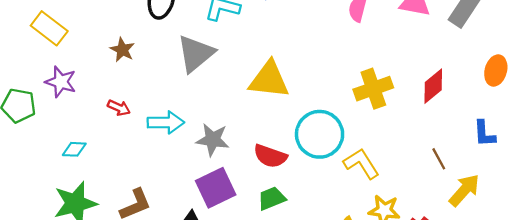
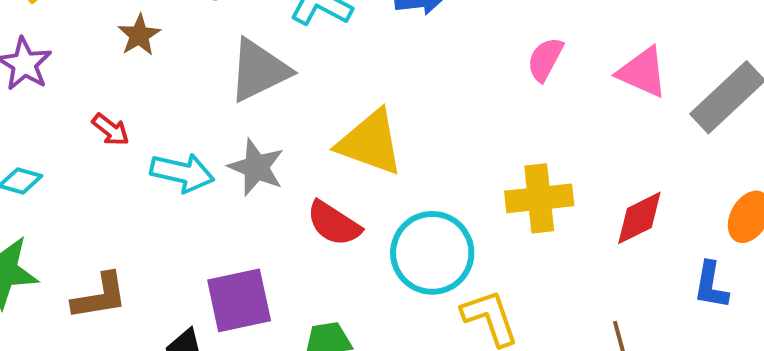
blue L-shape: (484, 134) -> (711, 285), moved
gray star: (213, 140) -> (256, 167), moved
red semicircle: (270, 156) -> (334, 223), moved

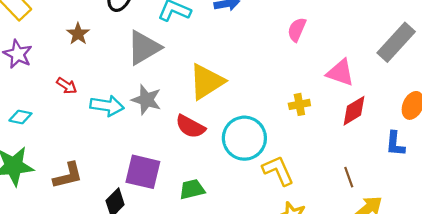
pink triangle: (642, 72) -> (340, 73), moved
yellow triangle: (370, 143) -> (206, 82), turned -48
yellow cross: (539, 198) -> (299, 104), size x0.6
purple square: (239, 300) -> (143, 172), turned 30

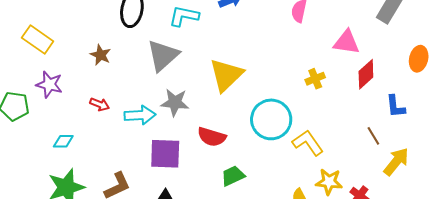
red semicircle: (190, 127) -> (212, 137), moved
blue L-shape: (395, 144) -> (395, 106), moved
purple square: (143, 172) -> (165, 154), moved

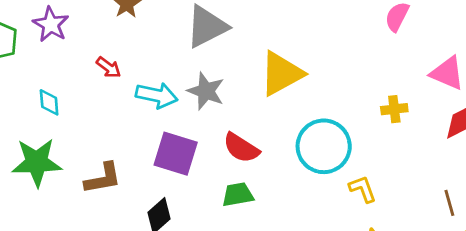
cyan diamond: (63, 141) -> (49, 102), turned 70
yellow L-shape: (308, 143) -> (363, 189), size x0.7
green trapezoid: (233, 176) -> (238, 195), moved

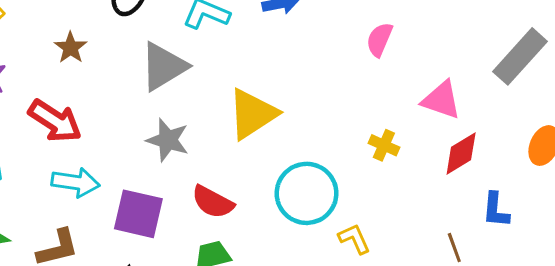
red arrow: (109, 67) -> (55, 121), size x1.8
cyan arrow: (157, 95) -> (76, 182), moved
yellow cross: (394, 109) -> (384, 145), turned 35

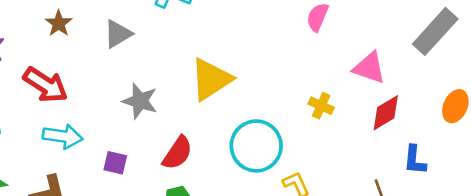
gray triangle: (164, 66) -> (118, 34), moved, size x0.7
red semicircle: (213, 202) -> (178, 153), turned -84
purple square: (138, 214) -> (115, 163), size x0.6

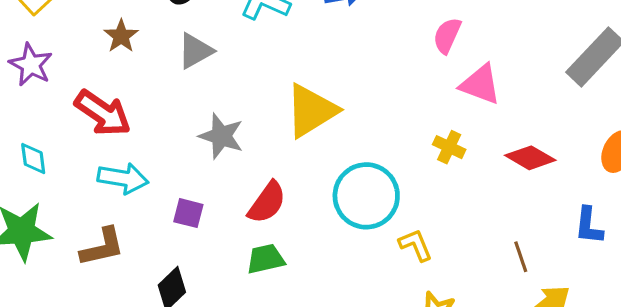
pink triangle: (369, 68) -> (480, 84), moved
red diamond: (386, 113) -> (530, 158), turned 60
blue L-shape: (415, 160) -> (589, 226), moved

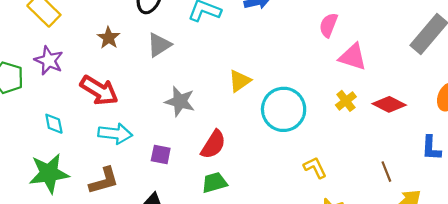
yellow triangle: (311, 111) -> (240, 81), size x0.6
yellow cross: (449, 147) -> (346, 101), moved, turned 30
cyan circle: (366, 196) -> (284, 109), moved

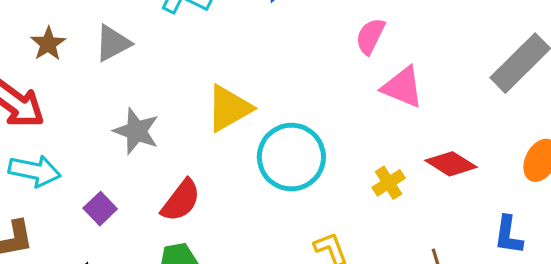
brown star: (109, 38) -> (48, 44), moved
yellow triangle: (240, 81) -> (229, 108), size x1.4
yellow cross: (346, 101) -> (389, 183), moved
purple square: (161, 155) -> (100, 209), turned 30

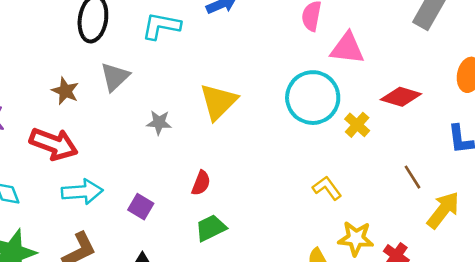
gray star: (136, 131) -> (159, 123), moved, size x0.7
cyan circle: (291, 157) -> (313, 98), moved
red semicircle: (181, 200) -> (201, 183), size x0.7

